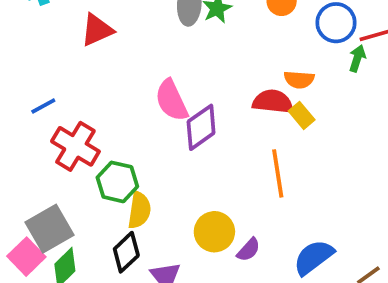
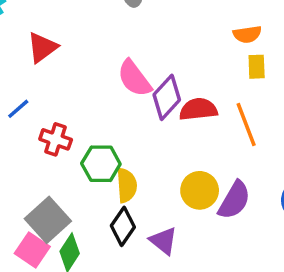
red triangle: (97, 30) -> (42, 48), moved
red semicircle: (273, 102) -> (198, 109), moved
yellow rectangle: (302, 115) -> (257, 67), turned 50
red cross: (75, 146) -> (56, 139), size x0.7
purple semicircle: (249, 250) -> (234, 200), size x1.6

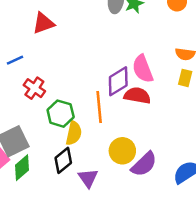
pink semicircle: (134, 78) -> (143, 69), moved
orange line: (246, 125) -> (99, 107), moved

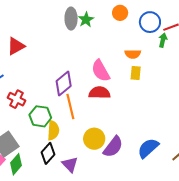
purple diamond: (118, 81) -> (64, 83), moved

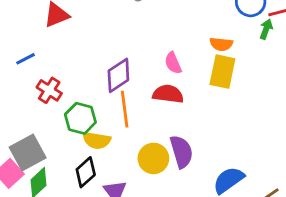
pink semicircle: (101, 71) -> (173, 63), size x0.7
yellow rectangle: (136, 73) -> (222, 72), size x1.6
yellow semicircle: (53, 130) -> (97, 140), turned 90
purple semicircle: (113, 147) -> (182, 152), moved, turned -60

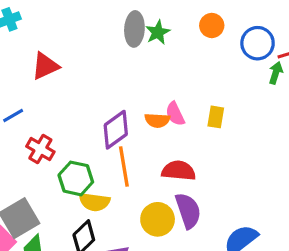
orange semicircle: (221, 44) -> (157, 120), moved
yellow rectangle: (222, 72) -> (216, 117), moved, size x0.6
red semicircle: (168, 94) -> (179, 171), moved

